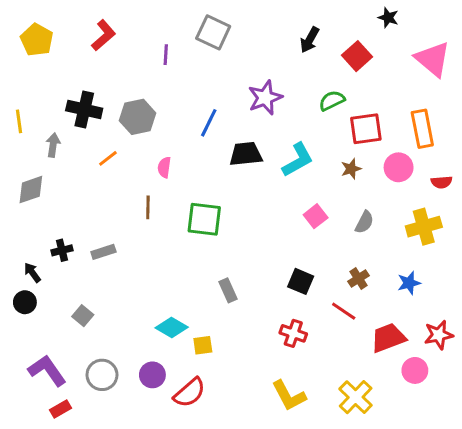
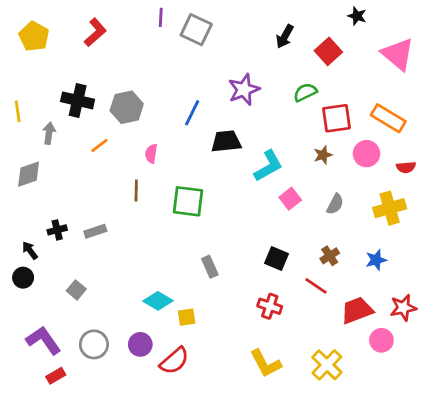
purple line: (166, 55) -> (161, 17), moved
orange rectangle: (422, 129) -> (388, 118), turned -48
cyan L-shape: (298, 160) -> (268, 166), moved

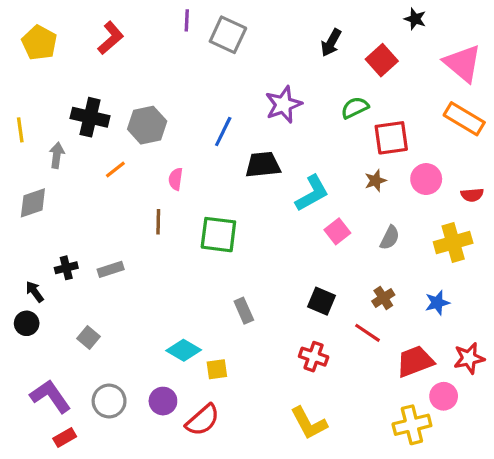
orange rectangle: (388, 118) -> (464, 119), moved
yellow cross: (327, 365) -> (412, 425), moved, turned 32

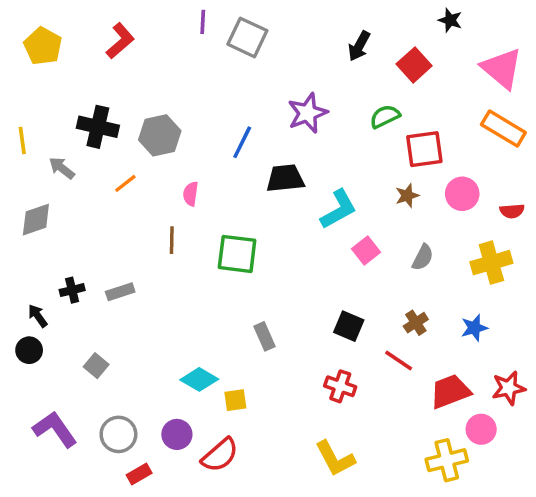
gray arrow: (57, 155) -> (62, 168), turned -60
red rectangle: (65, 437) -> (139, 474), moved

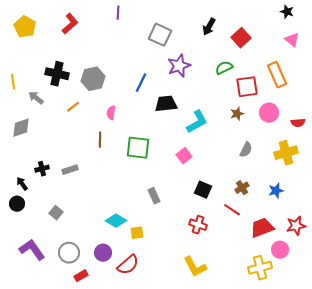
black star: (450, 20) -> (287, 12), moved
gray square: (247, 37) -> (160, 35), moved
pink triangle: (502, 68) -> (292, 40), size x0.6
orange rectangle: (503, 128) -> (277, 75), moved, turned 35
pink square: (366, 251) -> (184, 156), moved

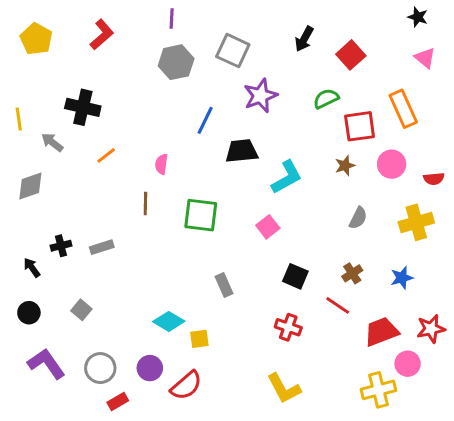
gray hexagon: (93, 79) -> (176, 62), moved
black circle: (17, 204) -> (29, 313), moved

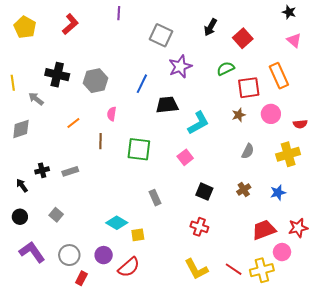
gray hexagon: (176, 62) -> (96, 81), moved
orange line: (106, 155) -> (73, 123), moved
red line: (338, 305) -> (234, 269), moved
red rectangle: (118, 402) -> (81, 278), turned -32

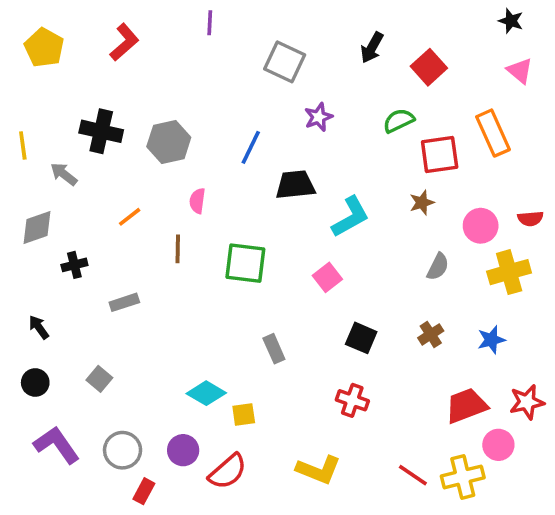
purple star: (180, 67) -> (318, 117), size x0.7
pink circle: (271, 114) -> (481, 226), moved
black cross: (42, 170) -> (74, 265), moved
yellow L-shape: (196, 269) -> (318, 470), moved, turned -40

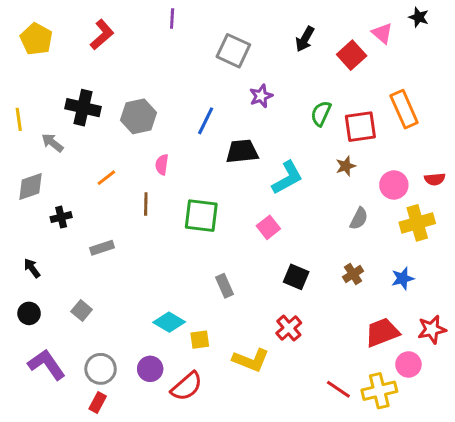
pink triangle: (520, 71) -> (382, 33), moved
green semicircle: (399, 121) -> (321, 113), moved, turned -40
red cross: (352, 400) -> (289, 328), turned 30
yellow L-shape: (318, 470) -> (251, 360), moved
red rectangle: (144, 491) -> (98, 402), moved

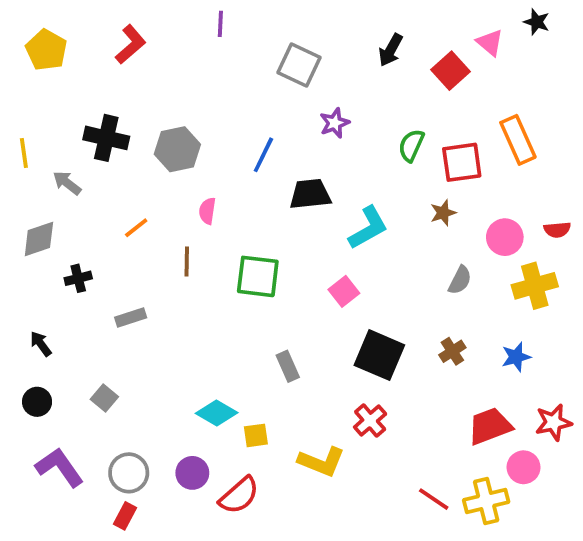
black square: (296, 277) -> (379, 355), size x1.5

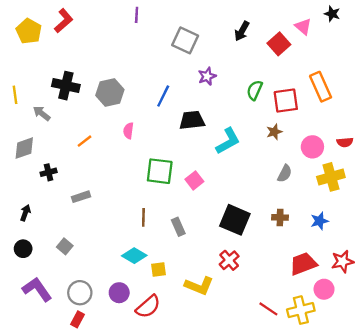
red L-shape: (131, 44) -> (64, 21), moved
brown line: (187, 261) -> (143, 217), moved
pink square: (344, 291) -> (194, 180), moved
black arrow: (41, 344) -> (25, 213), turned 56
brown cross: (452, 351) -> (280, 217), turned 35

